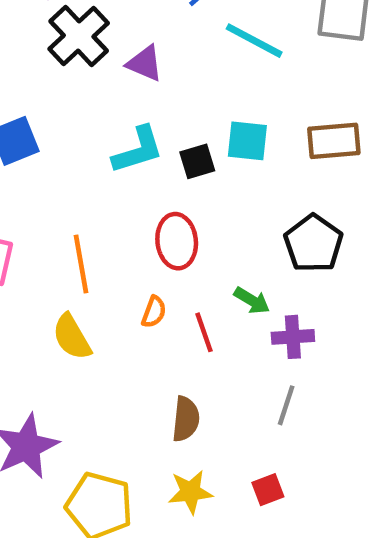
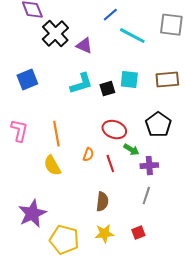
red ellipse: (177, 241) -> (114, 130), moved, turned -65

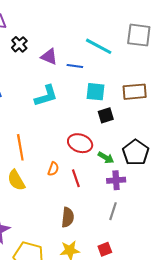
blue line: (110, 15) -> (75, 66), moved, turned 49
black cross: (55, 34) -> (19, 44), size x0.6
black square: (107, 89) -> (106, 115), moved
black pentagon: (158, 125) -> (136, 152), moved
green arrow: (131, 150) -> (106, 158), moved

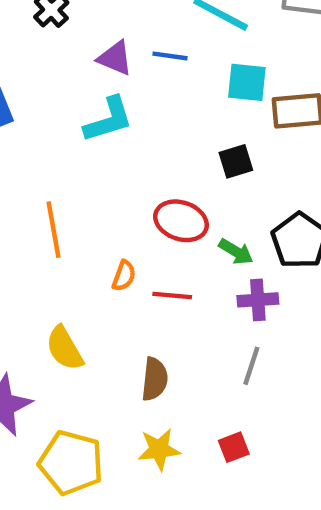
purple triangle: (49, 57) -> (115, 58), moved
cyan square: (96, 92) -> (247, 82), moved
red line: (76, 178) -> (172, 296), turned -66
yellow semicircle: (16, 180) -> (64, 348), moved

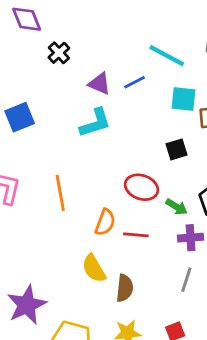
blue line: (170, 56) -> (135, 82), turned -35
orange semicircle: (124, 276) -> (105, 222), size x1.4
yellow semicircle: (64, 348) -> (94, 268), moved

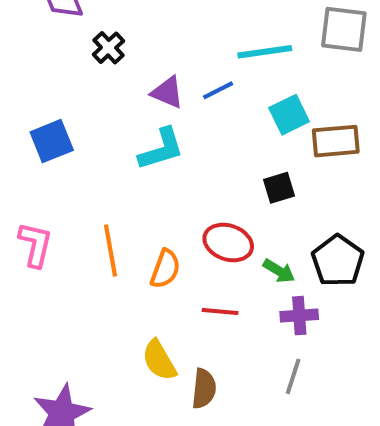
cyan line: (167, 56) -> (265, 52), turned -36
cyan square: (184, 99) -> (289, 115), turned -32
orange semicircle: (105, 222) -> (165, 269), moved

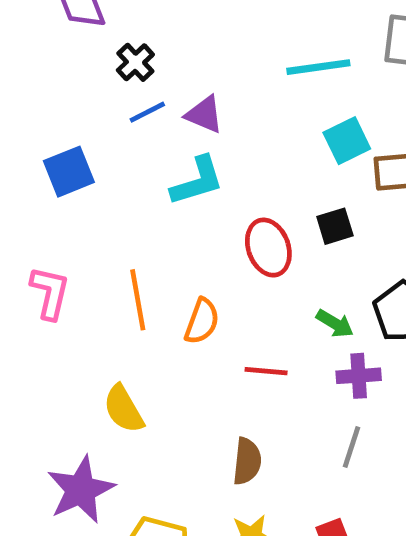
blue line: (218, 90) -> (147, 112), moved
red ellipse: (228, 243) -> (268, 248), moved, turned 51
yellow semicircle: (159, 360) -> (124, 409), moved

